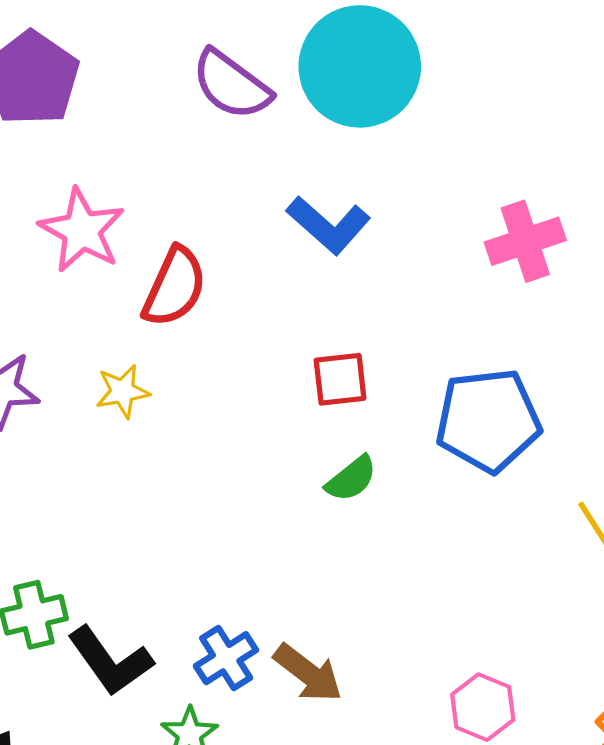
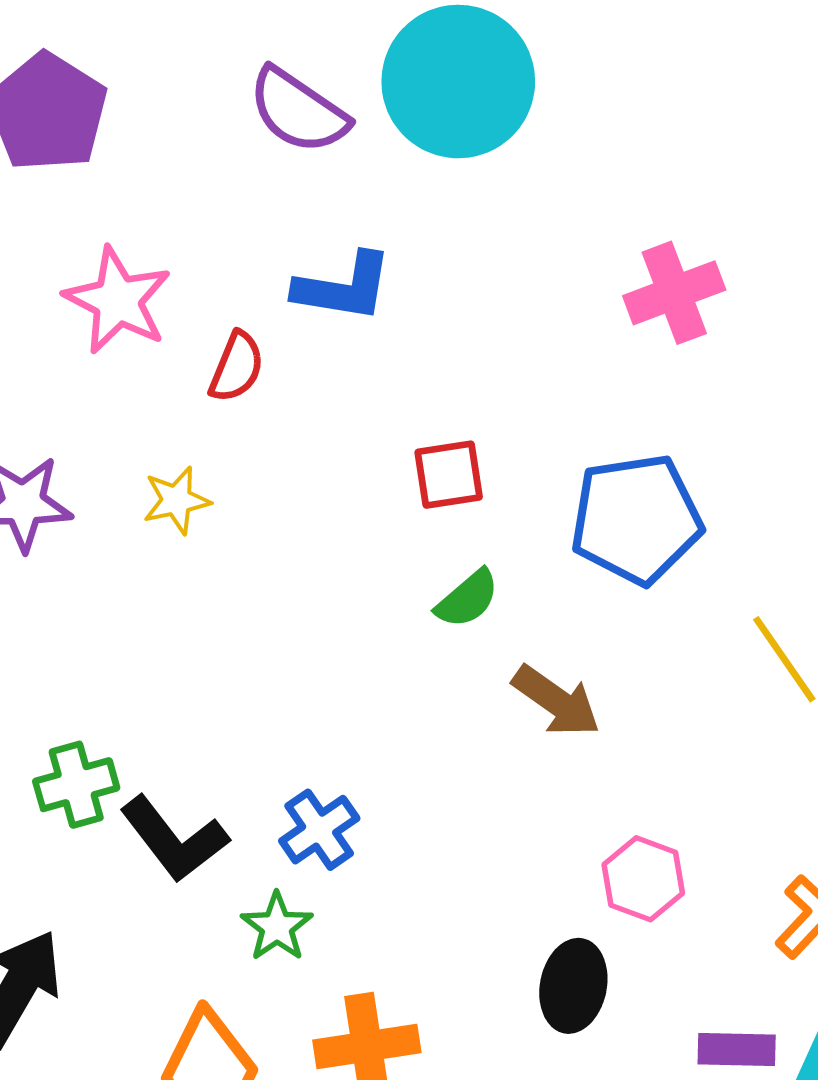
blue L-shape: (328, 225) -> (343, 287), moved, turned -30
red semicircle: (175, 287) -> (237, 367), size x0.7
brown arrow: (308, 673) -> (556, 701), moved

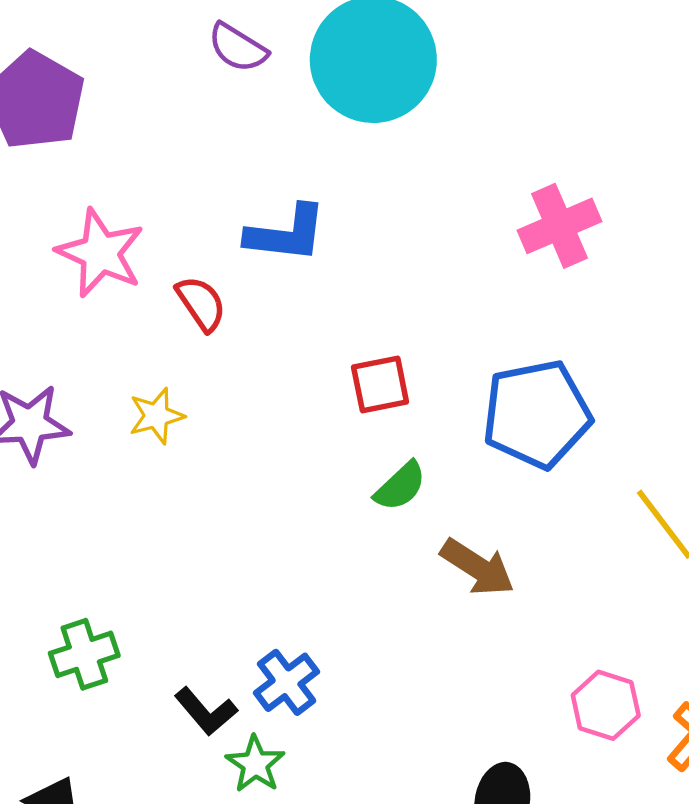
purple semicircle: (298, 111) -> (238, 48), moved, size x0.7
red semicircle: (237, 367) -> (201, 303), turned -54
black L-shape: (174, 839) -> (206, 711), moved, size x0.7
pink hexagon: (643, 879) -> (606, 705), moved

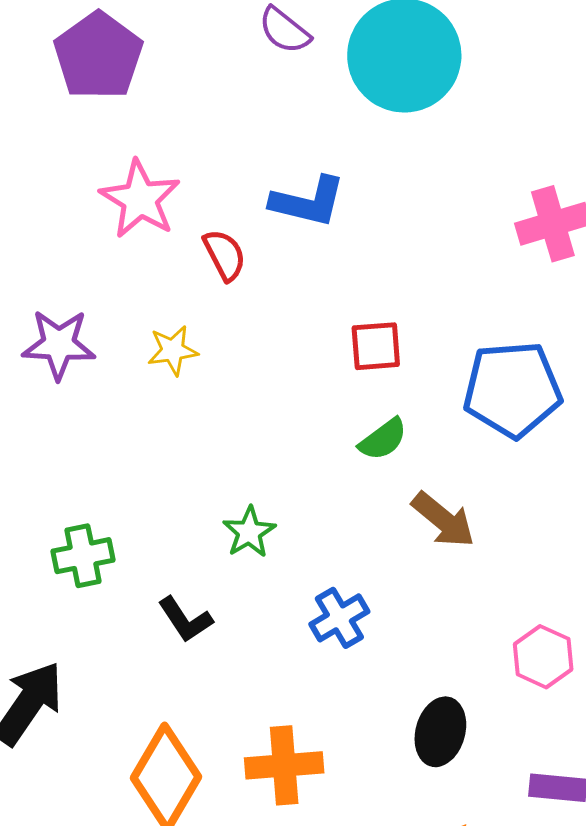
blue cross: (287, 682) -> (339, 618), moved
green star: (255, 764) -> (249, 532), moved

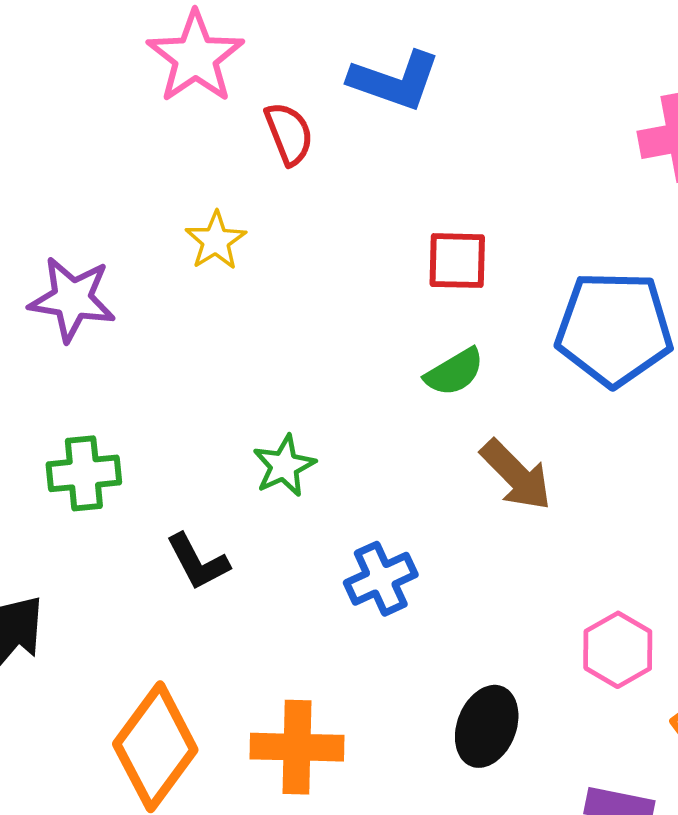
purple star: (59, 344) -> (72, 299), moved
yellow star: (173, 350) -> (216, 241), turned -30

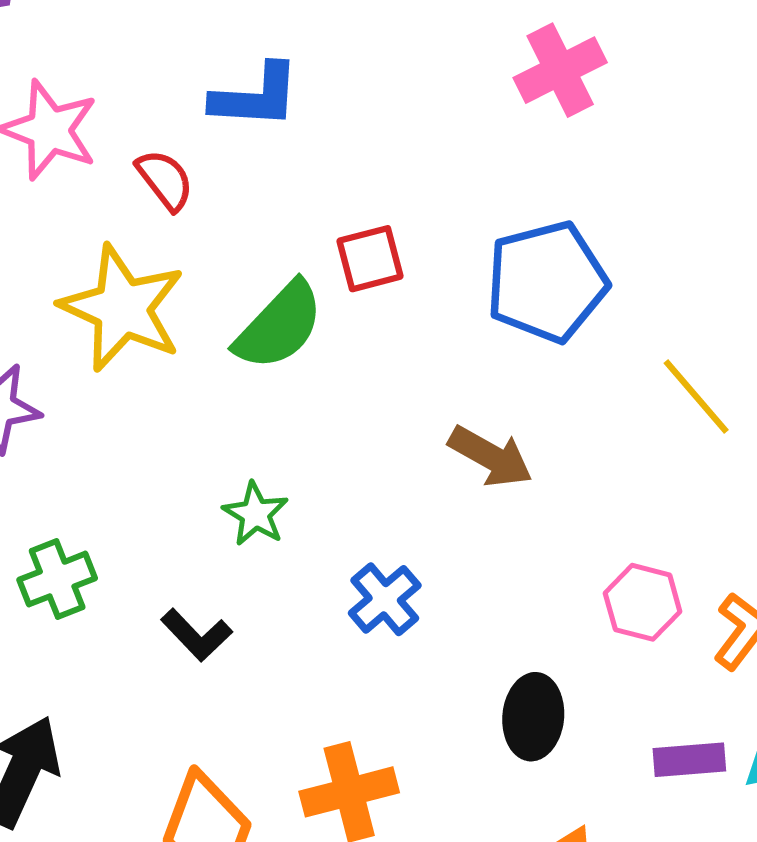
yellow star: (216, 241) -> (122, 308), size x2.0
green semicircle: (454, 372) -> (279, 326), moved, size x1.6

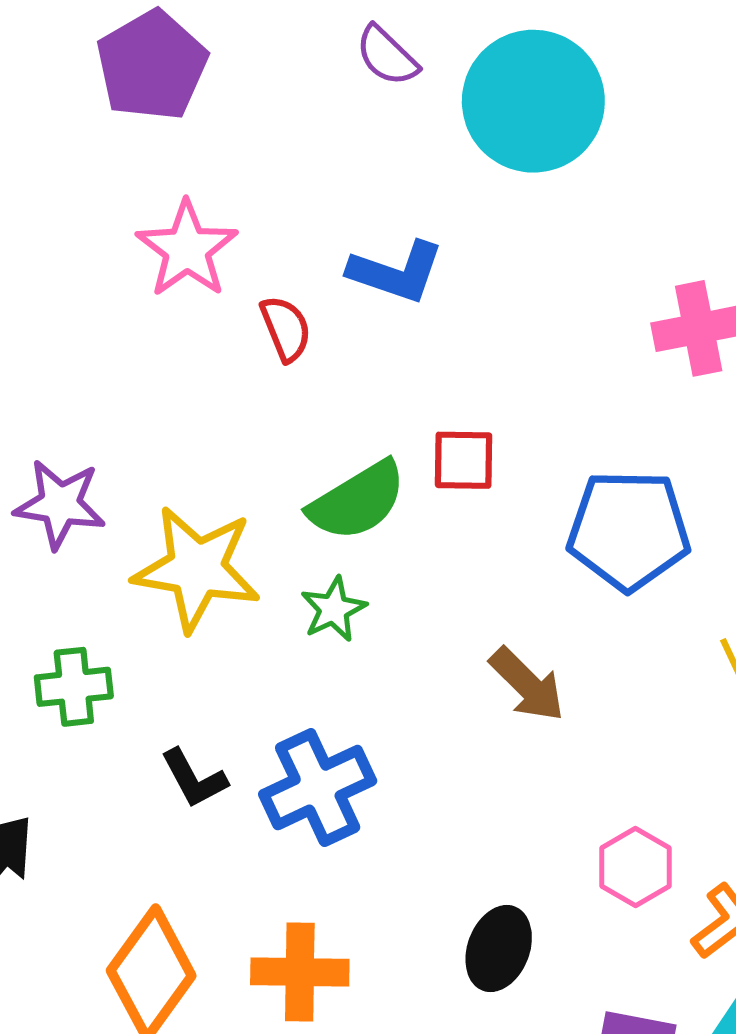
yellow star: (122, 308) -> (197, 569), moved, turned -30
green star: (256, 514) -> (334, 609), moved
blue cross: (385, 599) -> (318, 788), moved, size x1.5

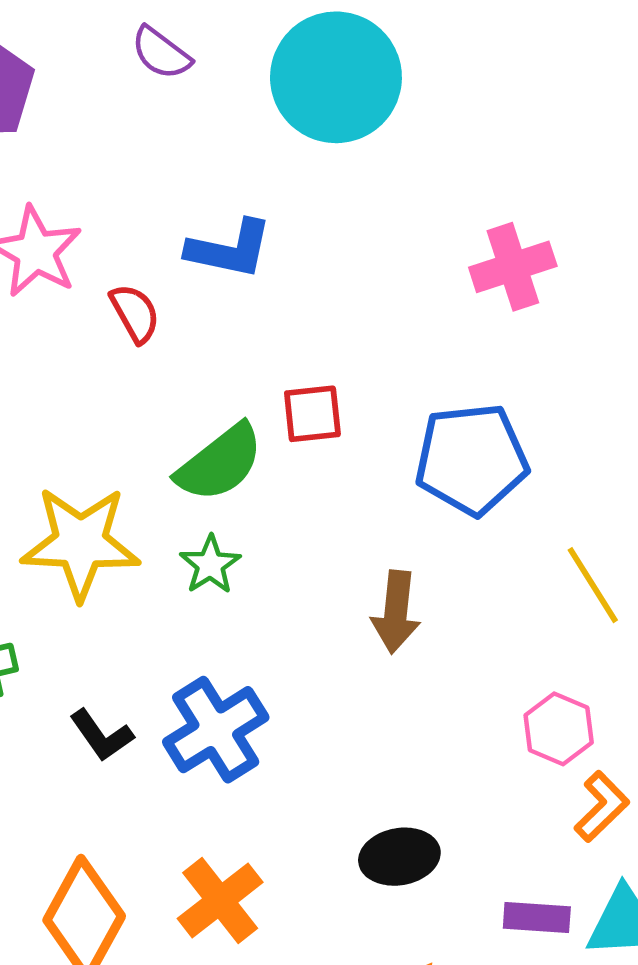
purple semicircle: (387, 56) -> (161, 53), moved
brown arrow: (527, 685) -> (396, 612), turned 58
pink hexagon: (635, 867) -> (559, 729), moved
black ellipse: (499, 948) -> (399, 857), turned 66
orange cross: (300, 972) -> (220, 900), turned -32

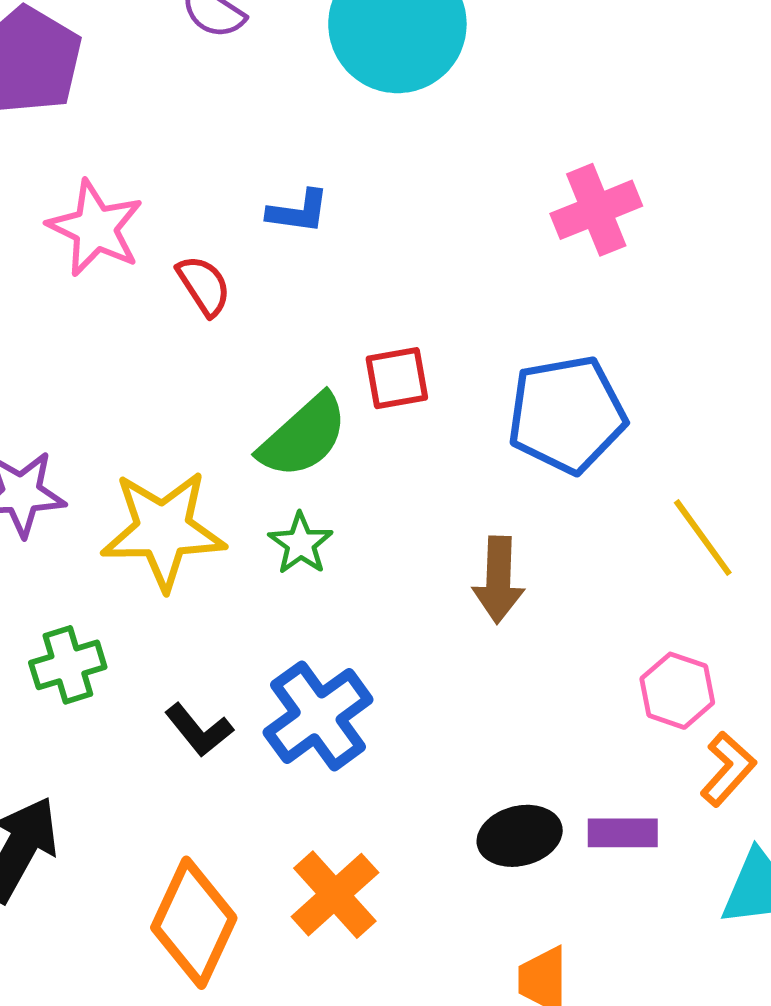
blue L-shape: (230, 249) -> (298, 212), size x0.7
purple rectangle: (537, 917) -> (623, 833), moved

